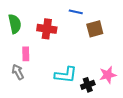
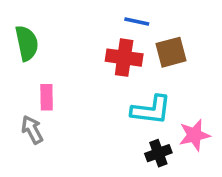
red cross: (47, 29) -> (124, 58), moved
cyan L-shape: (66, 75) -> (151, 110), moved

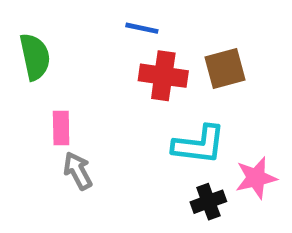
blue line: (137, 22) -> (142, 28), moved
gray arrow: (32, 130) -> (78, 171), moved

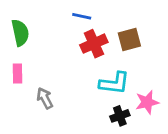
red cross: (163, 76) -> (94, 44), turned -32
pink rectangle: (61, 128) -> (18, 74), moved

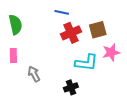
pink star: (147, 102) -> (111, 52), moved
black cross: (120, 116) -> (71, 87), moved

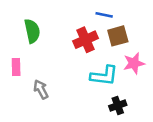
blue line: (62, 12) -> (104, 15), moved
green semicircle: (15, 25) -> (32, 31), moved
black cross: (71, 87) -> (118, 105), moved

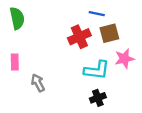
green semicircle: (32, 31) -> (17, 18), moved
black cross: (118, 105) -> (98, 98), moved

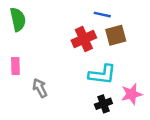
pink star: (124, 59) -> (132, 94), moved

